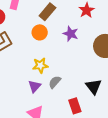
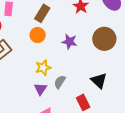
purple star: (71, 34) -> (69, 42), moved

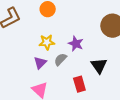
purple star: (69, 42) -> (76, 44), moved

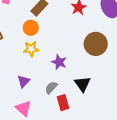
yellow star: (47, 42) -> (31, 49), moved
gray semicircle: (60, 59) -> (51, 88), moved

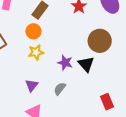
black triangle: (83, 84) -> (86, 64), moved
red rectangle: (63, 103) -> (107, 102), moved

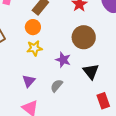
brown circle: (100, 41) -> (84, 37), moved
black triangle: (86, 64) -> (91, 71), moved

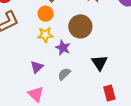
brown circle: (84, 37) -> (80, 26), moved
purple star: (63, 60) -> (63, 48), moved

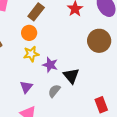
brown circle: (80, 26) -> (99, 41), moved
black triangle: (100, 63) -> (71, 76), moved

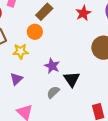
yellow star: (31, 54) -> (21, 51), moved
purple triangle: (26, 87) -> (16, 79), moved

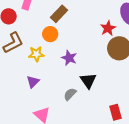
red star: (83, 13) -> (108, 28), moved
purple star: (52, 66) -> (69, 58), moved

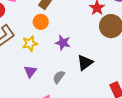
black triangle: (88, 81) -> (85, 63), turned 36
gray semicircle: (70, 94) -> (59, 77), moved

